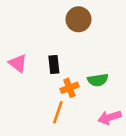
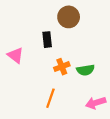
black rectangle: (54, 65) -> (47, 40), moved
orange cross: (69, 88) -> (62, 67), moved

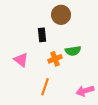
pink triangle: (15, 55) -> (21, 60), moved
green semicircle: (85, 70) -> (73, 51), moved

